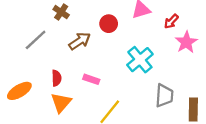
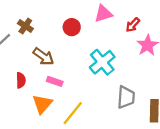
brown cross: (61, 12) -> (25, 26), moved
brown arrow: (80, 41) -> (43, 57), moved, turned 70
orange triangle: (61, 102) -> (42, 104), moved

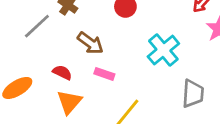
red semicircle: (21, 80) -> (62, 73), turned -63
orange triangle: (42, 104) -> (69, 102), moved

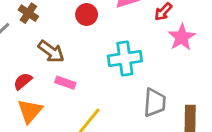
cyan cross: (163, 50) -> (125, 59), turned 32
red semicircle: (62, 73) -> (23, 81), turned -66

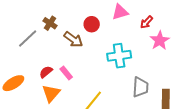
brown arrow: (51, 51) -> (73, 39), moved
pink rectangle: (65, 83) -> (66, 73), moved, turned 32

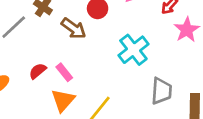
cyan cross: (119, 56) -> (133, 50), turned -30
orange triangle: (51, 93) -> (63, 100), moved

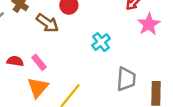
cyan cross: (133, 50) -> (101, 42), size x0.7
red semicircle: (38, 71) -> (15, 61), turned 49

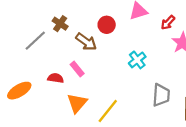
pink rectangle: (39, 62) -> (77, 69), moved

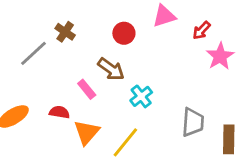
brown arrow: (86, 42) -> (111, 69), moved
cyan cross: (137, 60) -> (141, 96), moved
red semicircle: (56, 78) -> (59, 112), moved

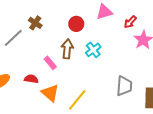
brown arrow: (111, 69) -> (67, 49), turned -120
cyan cross: (141, 96) -> (93, 50), moved
orange triangle: (87, 132) -> (50, 93), turned -30

